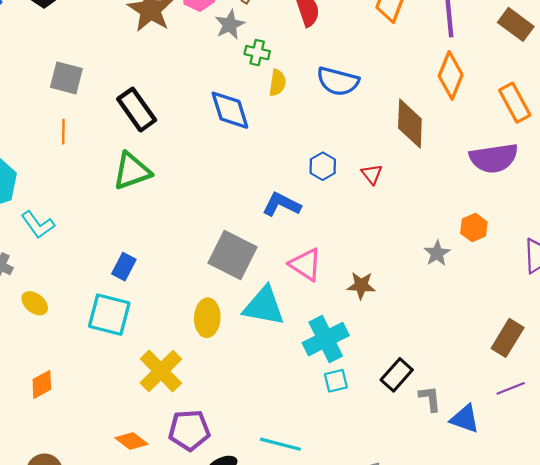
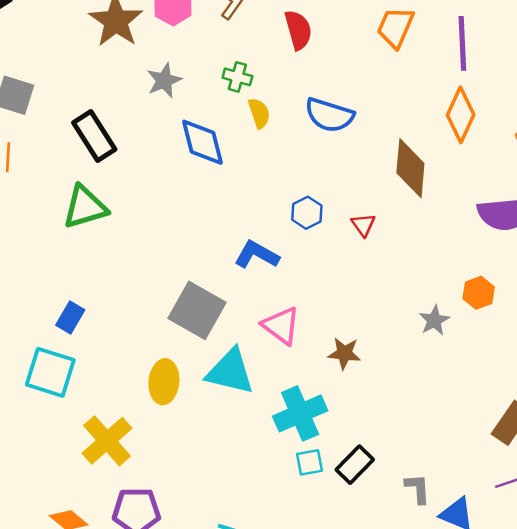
gray star: (230, 25) -> (164, 80), moved
yellow semicircle: (277, 83) -> (259, 113), turned -30
black rectangle: (397, 375) -> (355, 465), moved

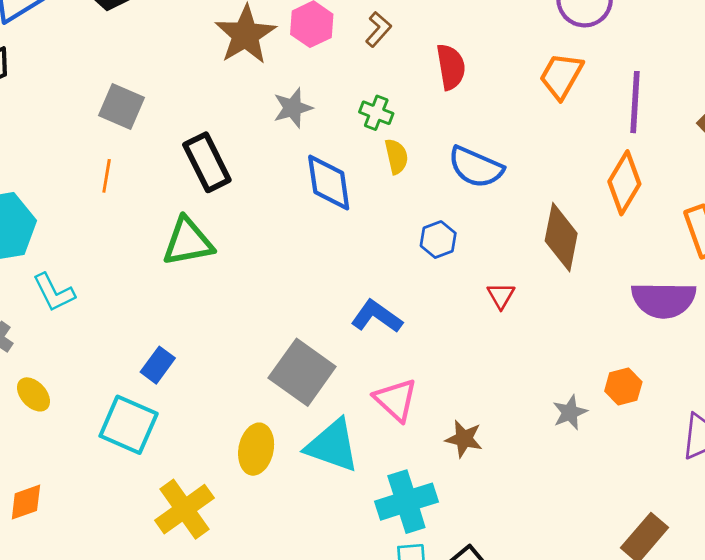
blue hexagon: (307, 213) -> (438, 240), moved

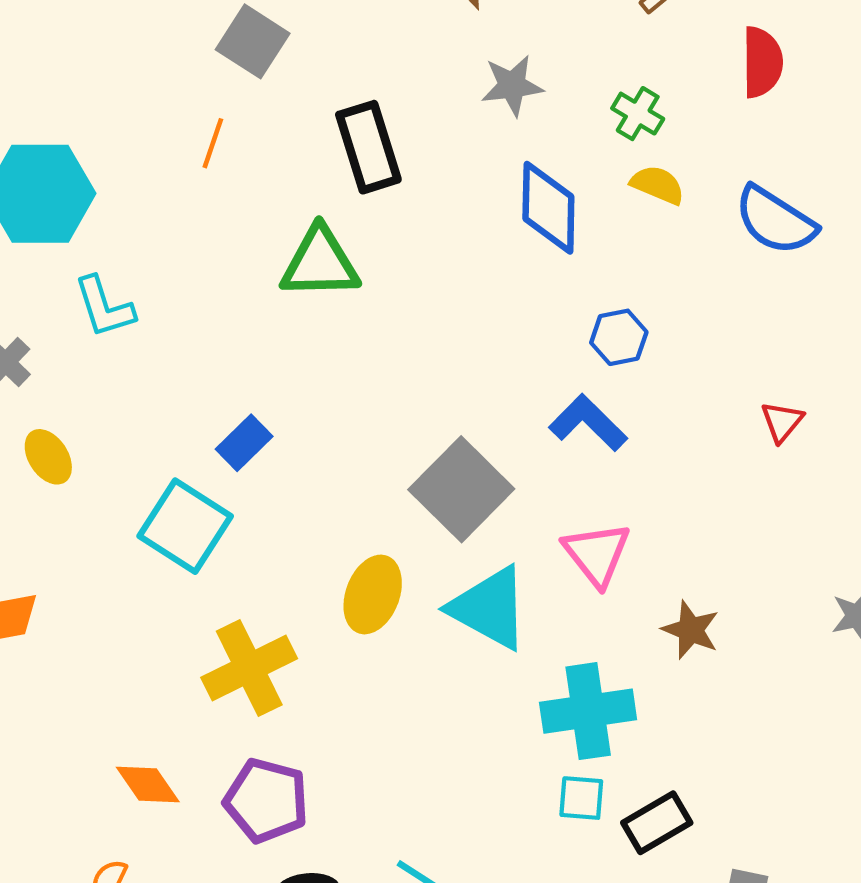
yellow semicircle: (396, 156) -> (658, 185), turned -64
blue hexagon: (438, 240) -> (619, 337), moved

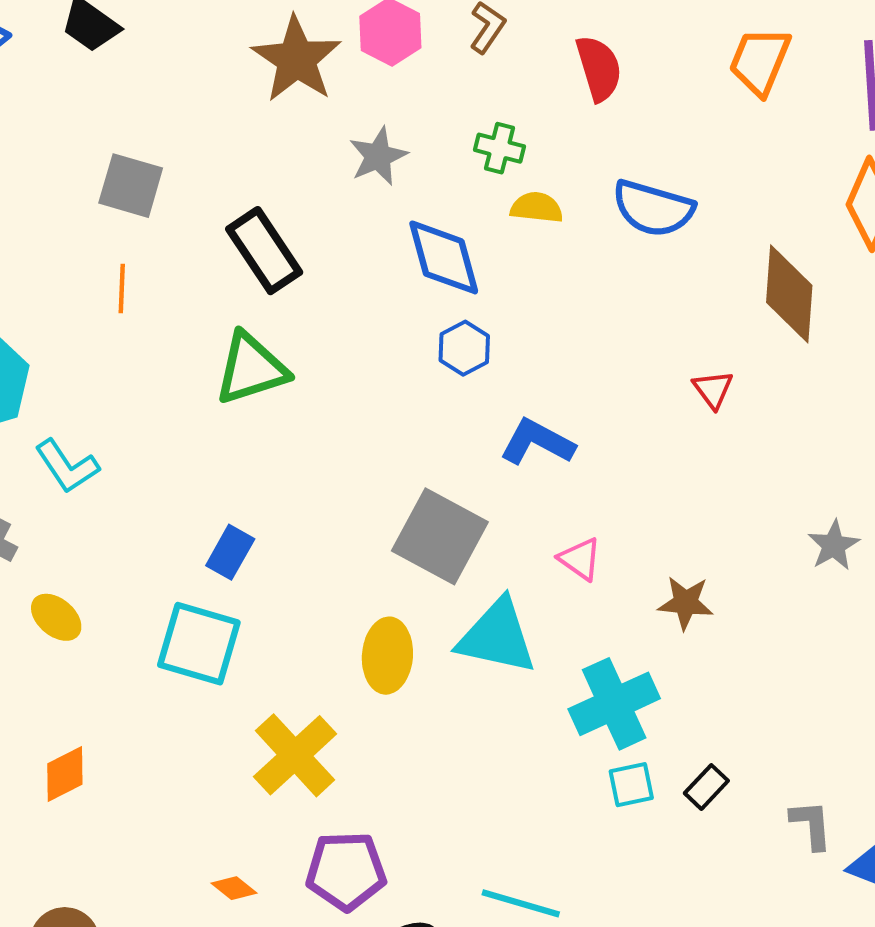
blue hexagon: (619, 337) -> (464, 348), moved
pink triangle: (597, 554) -> (580, 559), size x0.7
orange diamond: (148, 784) -> (234, 888), size x0.7
black rectangle: (657, 823) -> (706, 787), size x0.7

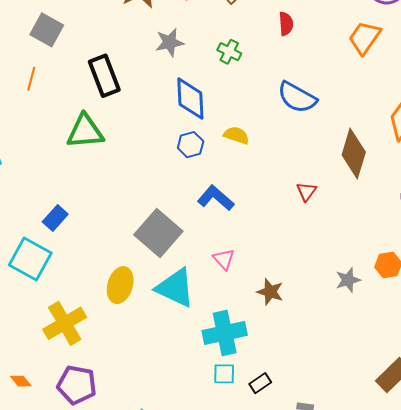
red semicircle: (599, 68) -> (286, 24), size x0.7
yellow semicircle: (537, 208) -> (236, 135), moved

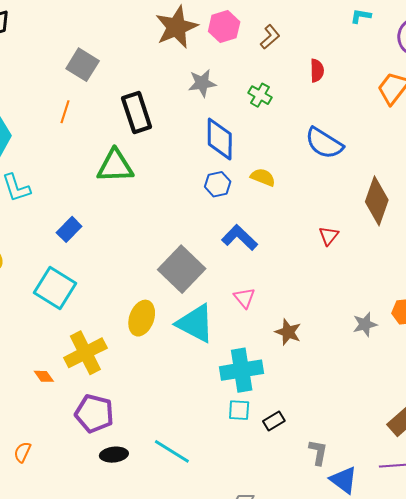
blue rectangle: (55, 218) -> (69, 229), moved
orange diamond: (21, 381) -> (44, 376), moved

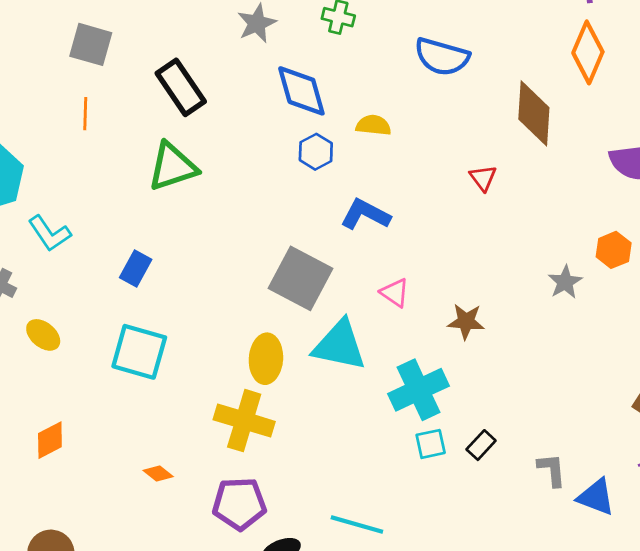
yellow cross: (85, 353) -> (244, 421), moved, turned -30

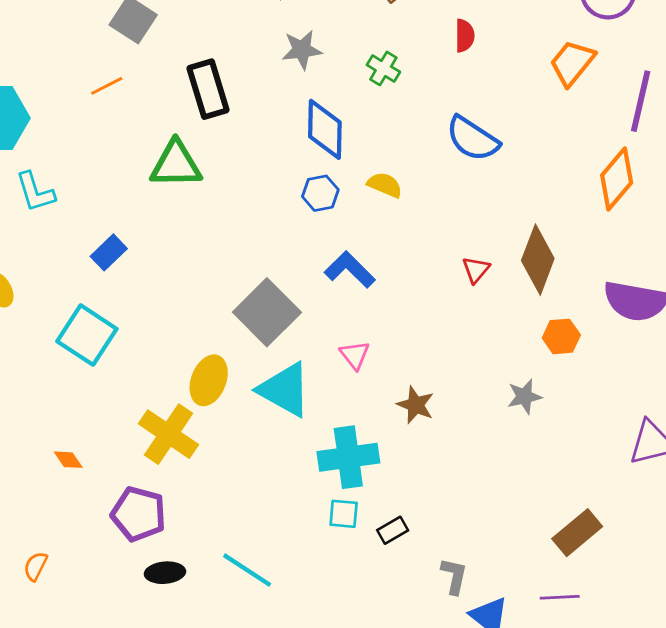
brown diamond: (534, 113) -> (538, 260), moved
orange line: (85, 114) -> (107, 86), turned 44
orange hexagon: (614, 250) -> (561, 336), moved

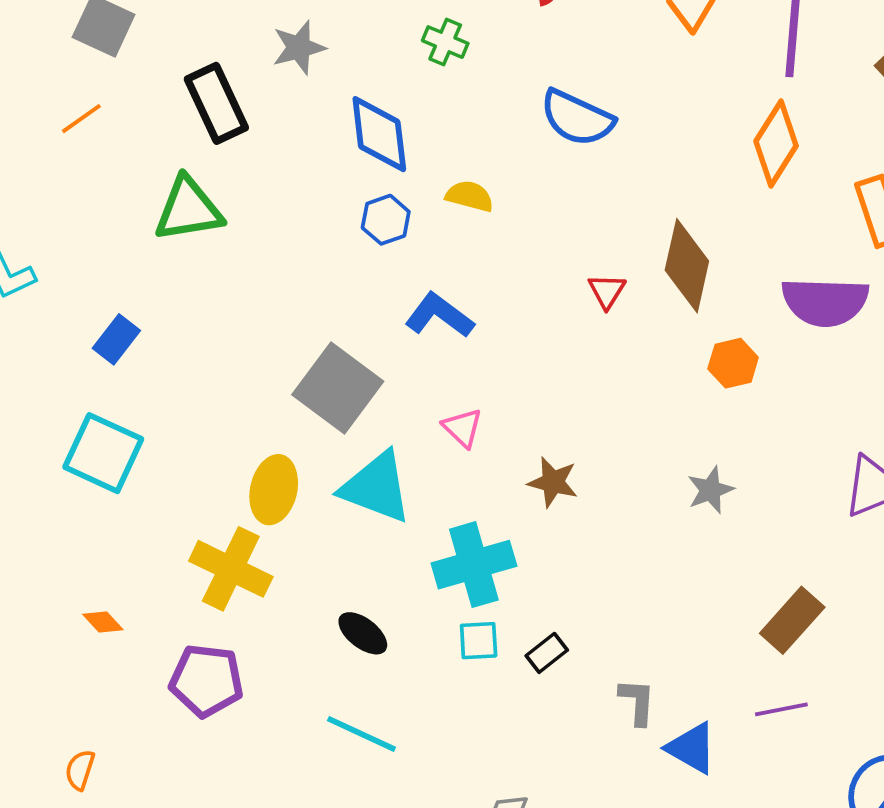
gray star: (302, 50) -> (299, 48), moved
gray star: (524, 397) -> (710, 490), moved
black ellipse: (165, 573) -> (363, 633), moved, turned 51

